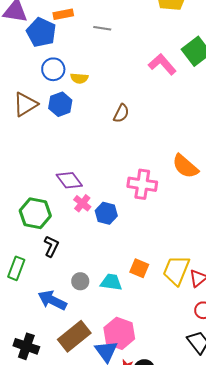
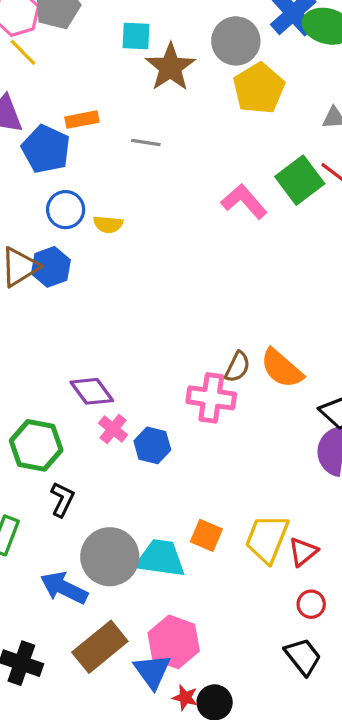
blue hexagon: (60, 104) -> (51, 267), moved
brown semicircle: (121, 113) -> (237, 367), moved
gray circle: (80, 281) -> (110, 557), size x2.0
cyan trapezoid: (111, 282) -> (161, 558), size x1.4

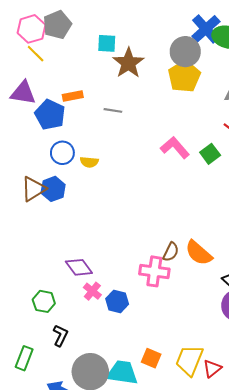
gray circle: (236, 41) -> (185, 52), moved
green square: (300, 180) -> (210, 154), moved, size x0.7
green hexagon: (36, 445) -> (44, 301), size x0.7

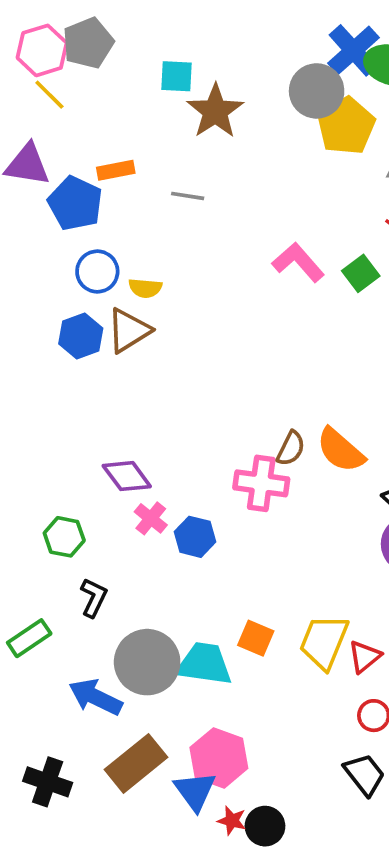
yellow pentagon: (184, 76) -> (346, 126), moved
brown triangle: (33, 189) -> (129, 330), moved
green rectangle: (24, 358) -> (29, 638), turned 35

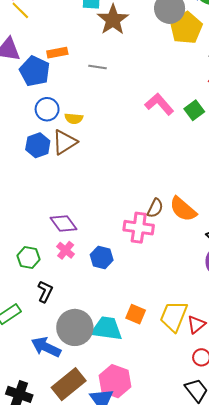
pink cross: (151, 518) -> (66, 250), moved

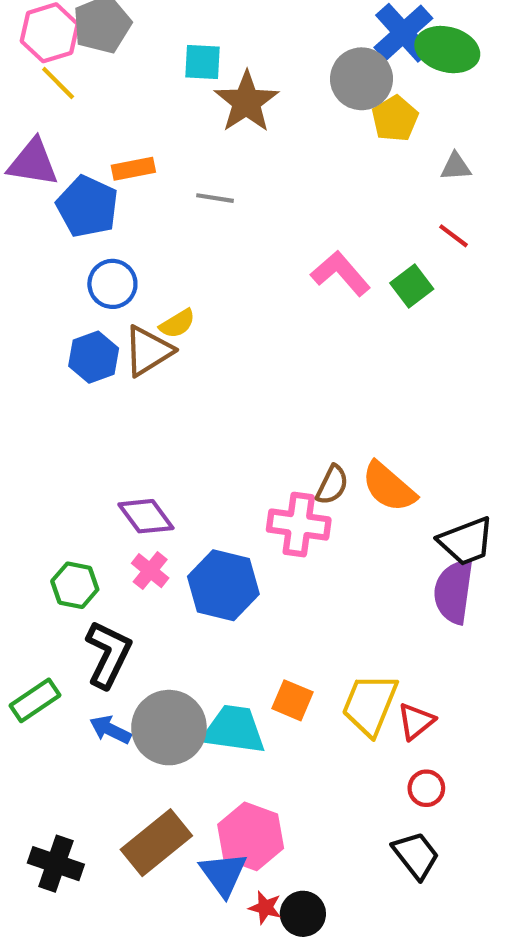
yellow pentagon: (186, 28) -> (395, 119), size x0.7
yellow semicircle: (74, 119) -> (177, 324), moved, turned -36
blue hexagon: (102, 257) -> (223, 585), size x1.5
black L-shape: (45, 291) -> (108, 654), size x1.5
blue arrow: (46, 347) -> (110, 730), moved, size x0.7

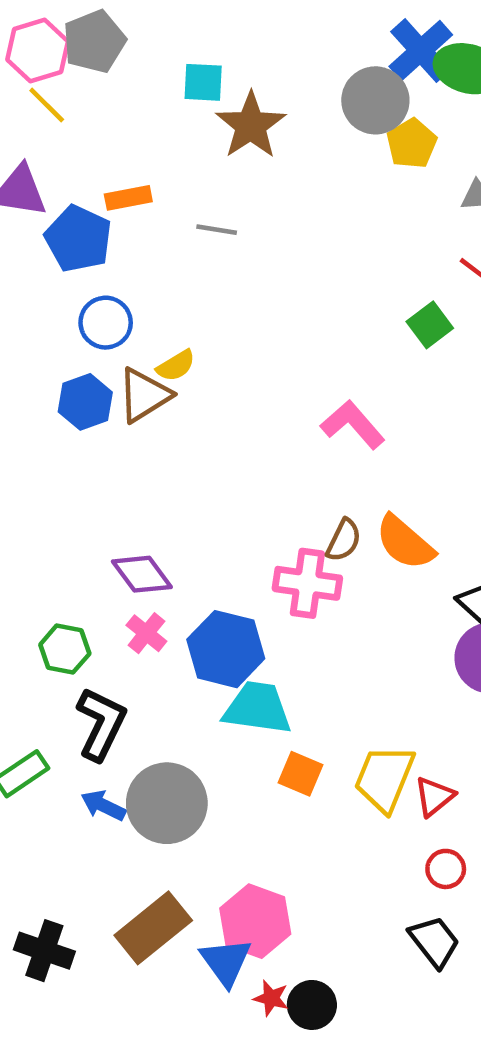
pink L-shape: (341, 273) -> (353, 425), moved
cyan trapezoid: (234, 730) -> (258, 708), moved

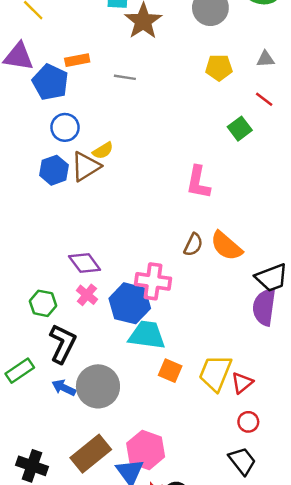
yellow pentagon: (412, 143) -> (219, 68), moved, turned 30
pink L-shape: (353, 425) -> (198, 182), turned -128
pink cross: (307, 583) -> (153, 281), moved

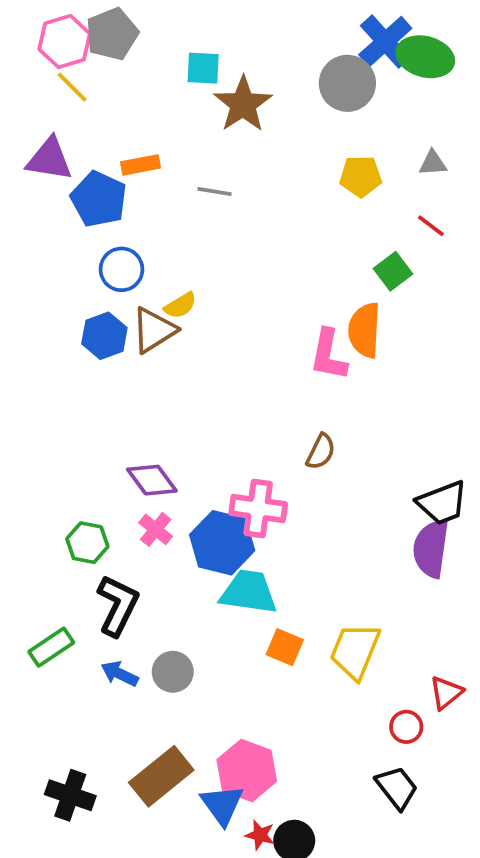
orange semicircle: (226, 246) -> (364, 330), moved, turned 52
red triangle: (242, 383) -> (446, 693), moved
gray circle: (98, 386) -> (173, 672), size x0.6

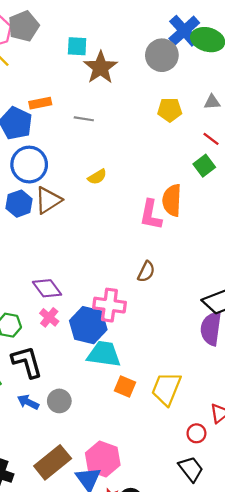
blue circle: (121, 269) -> (29, 165), size x1.4
green square: (393, 271) -> (204, 166), moved
yellow semicircle: (180, 305) -> (97, 177), moved
black L-shape: (118, 605) -> (27, 362), turned -42

